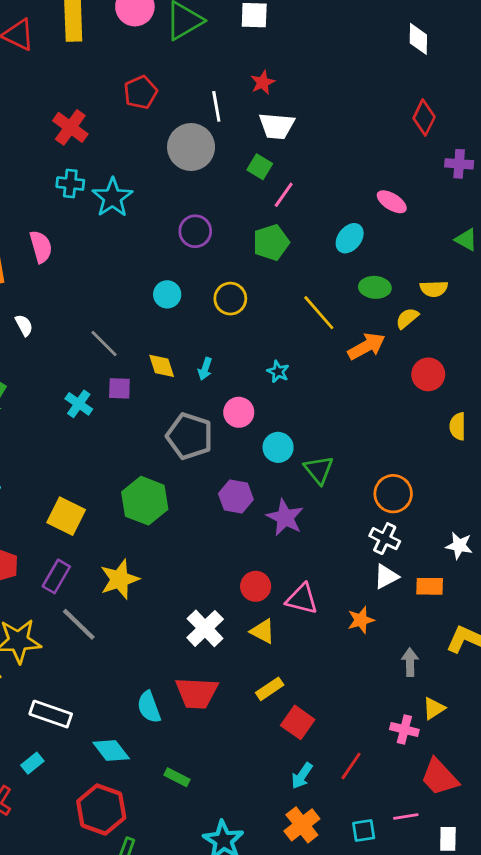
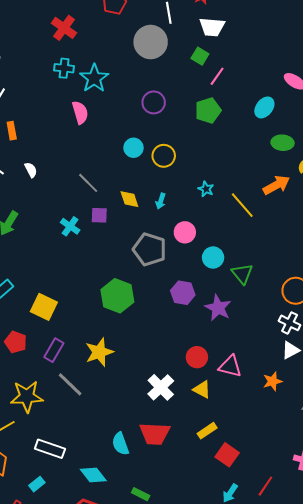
pink semicircle: (41, 247) -> (80, 113), moved
yellow circle: (230, 299) -> (164, 156), moved
yellow line: (319, 313) -> (242, 205), moved
cyan star: (278, 372) -> (206, 189), moved
yellow square: (66, 516) -> (44, 307), moved

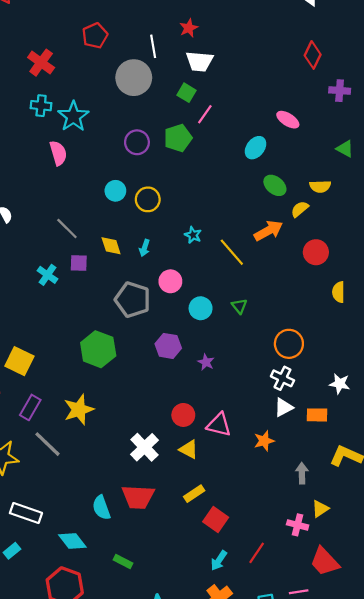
green pentagon: (208, 110) -> (178, 138), moved
green ellipse: (283, 143) -> (275, 185), turned 35
green triangle: (242, 274) -> (239, 306), moved, size x0.7
purple star: (218, 308) -> (206, 362), size x0.6

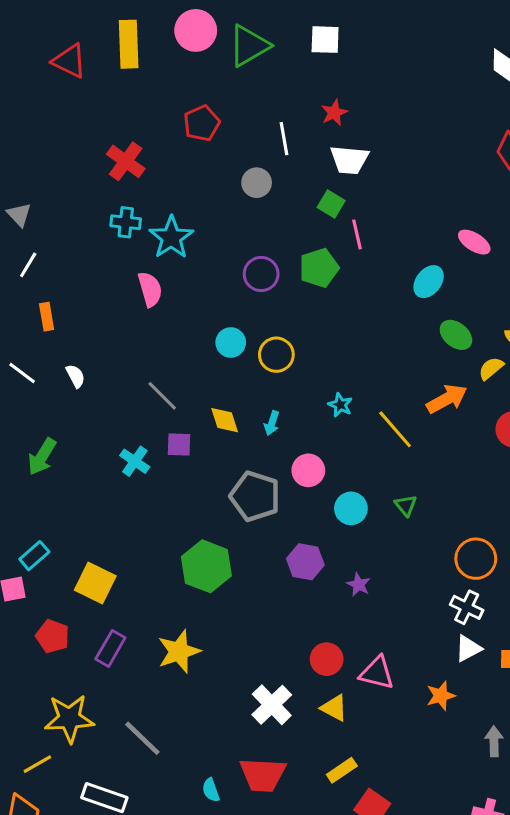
gray circle: (134, 78) -> (257, 183), size x0.6
pink line: (205, 114) -> (357, 234), turned -48
gray line: (48, 444) -> (142, 738), moved
cyan semicircle: (101, 508) -> (211, 790), size x0.7

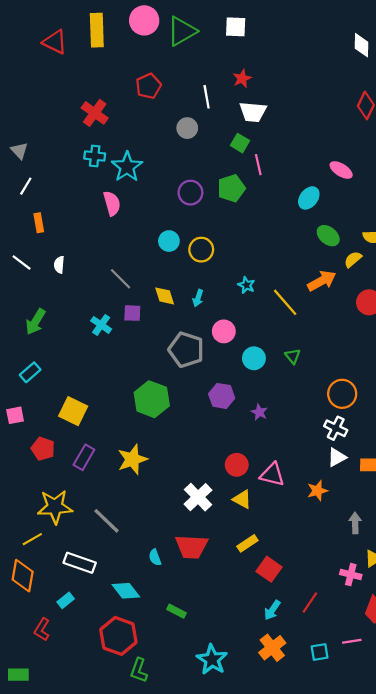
white semicircle: (75, 376) -> (59, 265), turned -147
cyan rectangle: (34, 556) -> (30, 372), moved

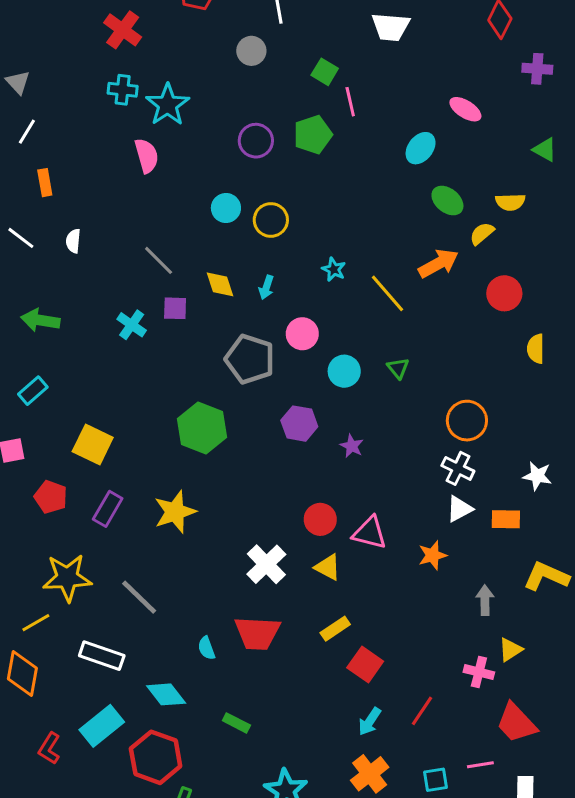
white trapezoid: (253, 112) -> (391, 27), moved
green arrow: (36, 322) -> (40, 320), turned 68
cyan rectangle: (66, 600) -> (102, 726), moved, size x1.8

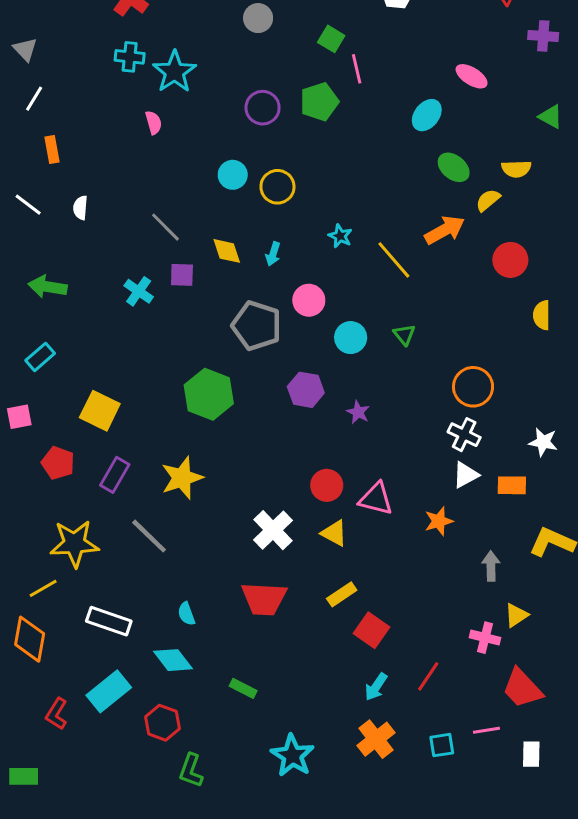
pink semicircle: (147, 156) -> (154, 123), size x0.7
gray line: (139, 597) -> (149, 536), moved
cyan semicircle: (206, 648) -> (186, 614), moved
red hexagon: (156, 757) -> (163, 723), size x0.7

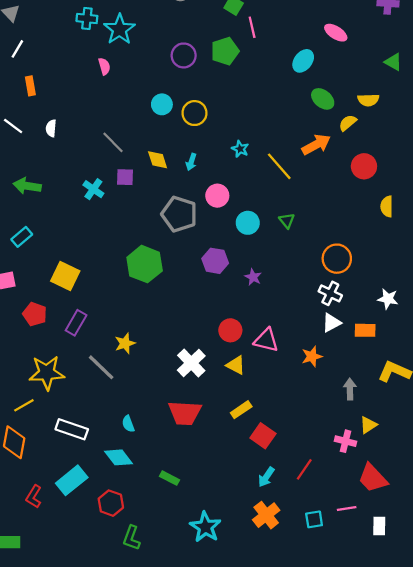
yellow star: (182, 478) -> (125, 343), moved, size x0.7

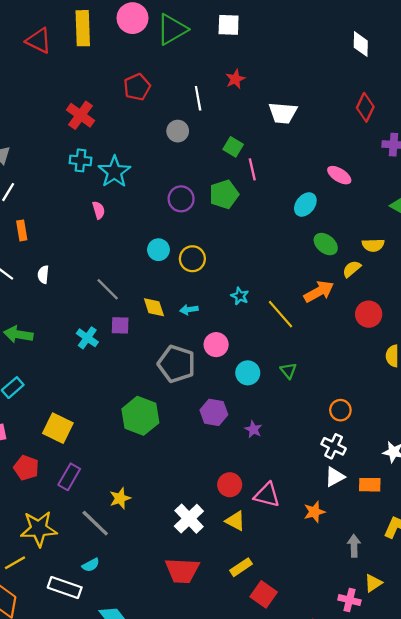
cyan arrow: (191, 162) -> (189, 310), turned 63
orange circle: (337, 259) -> (340, 410), size x0.7
cyan semicircle: (128, 424) -> (91, 565), moved, turned -98

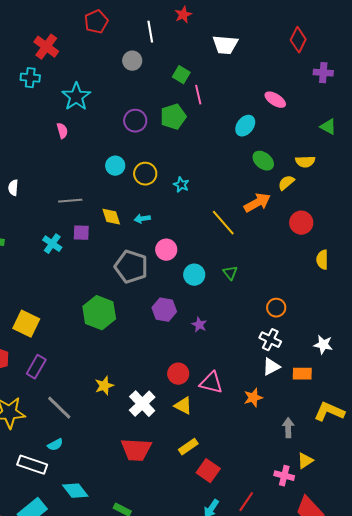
cyan cross: (81, 160) -> (30, 78), moved
gray line: (108, 289) -> (70, 201), turned -50
cyan star: (240, 296) -> (181, 185), moved
yellow star: (120, 498) -> (104, 386), moved

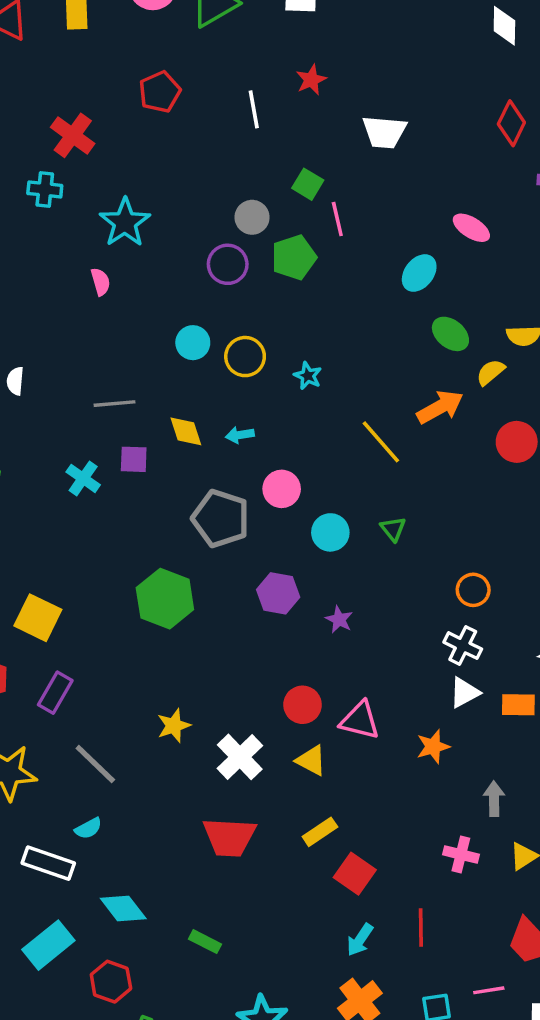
gray circle: (132, 61) -> (252, 217), moved
pink cross: (284, 476) -> (461, 854), moved
red line: (246, 502) -> (421, 928), turned -35

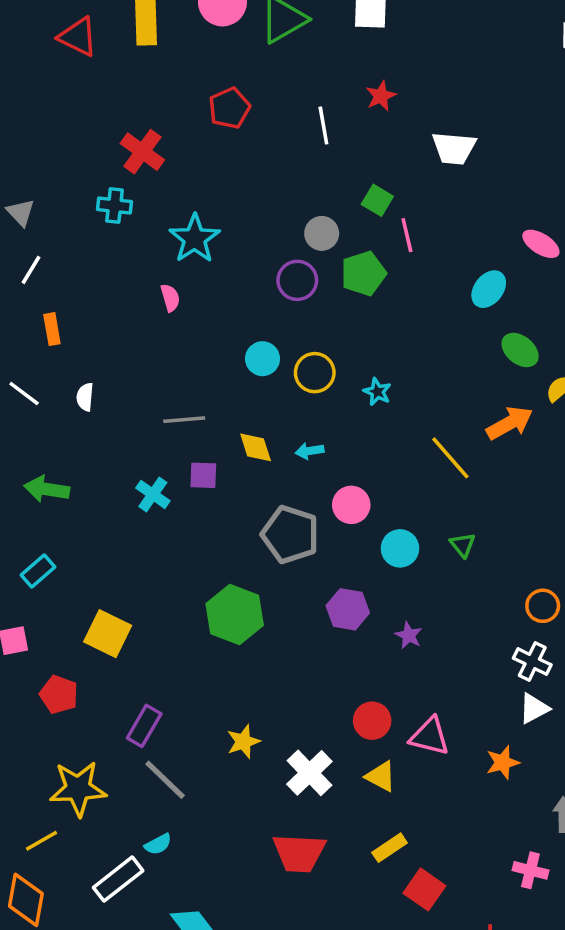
purple rectangle: (55, 693) -> (144, 726), moved
white rectangle: (48, 863) -> (118, 879), turned -57

